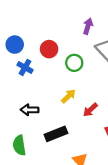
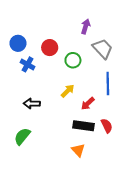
black rectangle: (56, 134) -> (83, 126), moved, turned 30
green semicircle: (19, 145) -> (22, 136), turned 48

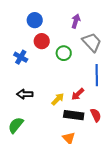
blue circle: (18, 43) -> (35, 20), moved
yellow arrow: (68, 91) -> (58, 99), moved

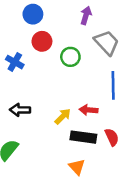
red arrow: (78, 94) -> (89, 110), turned 48

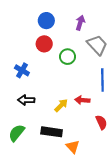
blue circle: (33, 14) -> (46, 21), moved
blue cross: (15, 62) -> (22, 70), moved
black rectangle: (83, 137) -> (52, 132), moved

